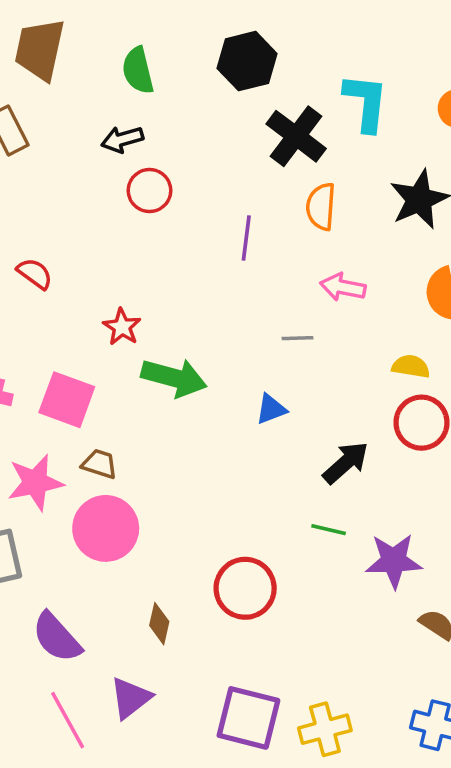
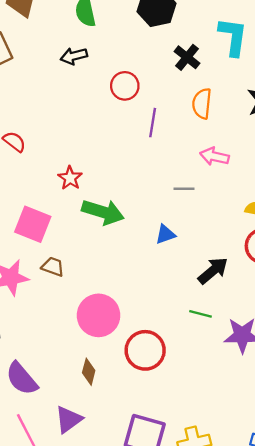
black cross: (296, 136) -> (187, 57), size x0.7
red circle: (150, 191) -> (125, 86), moved
pink circle: (106, 528) -> (99, 315), moved

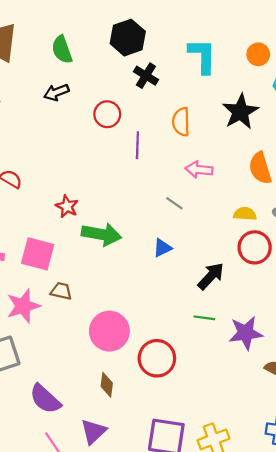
black cross: (187, 57) -> (146, 76), moved
gray line: (184, 189) -> (174, 203), turned 42

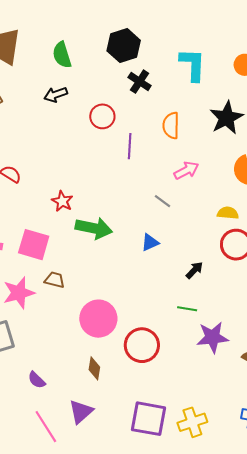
pink arrow: (199, 170) -> (186, 170), turned 145
black arrow: (211, 276) -> (194, 270), size x0.7
purple star: (246, 333) -> (212, 337), moved
purple semicircle: (45, 399) -> (37, 380), size x0.6

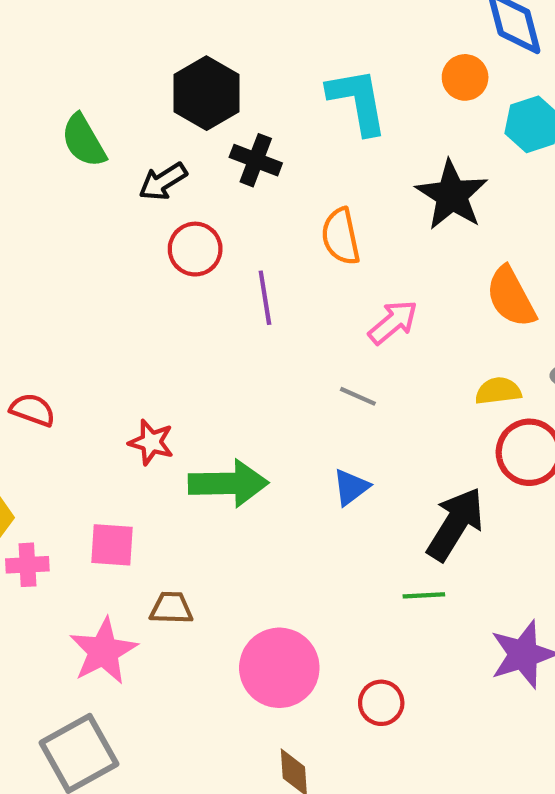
black arrow: (56, 95) -> (163, 181), moved
pink square: (34, 245) -> (112, 545), size x0.7
black arrow: (194, 270) -> (455, 524), size x1.8
green line: (187, 309) -> (424, 595), moved
red circle: (142, 345) -> (381, 703), size x0.6

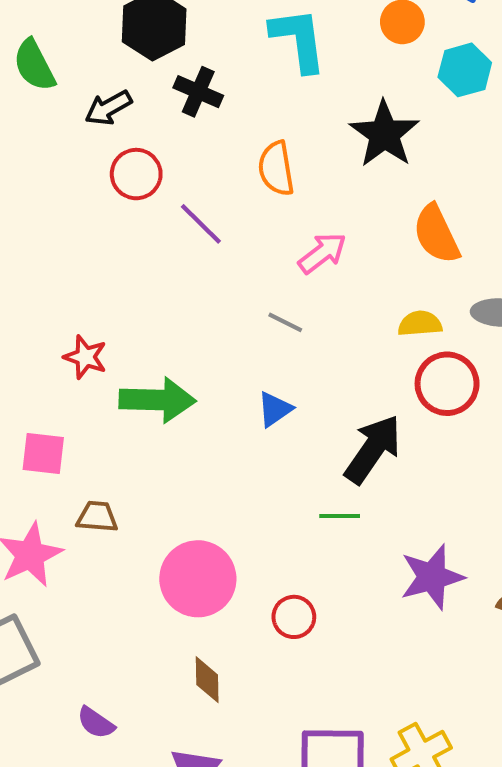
purple line: (265, 298) -> (201, 224), turned -39

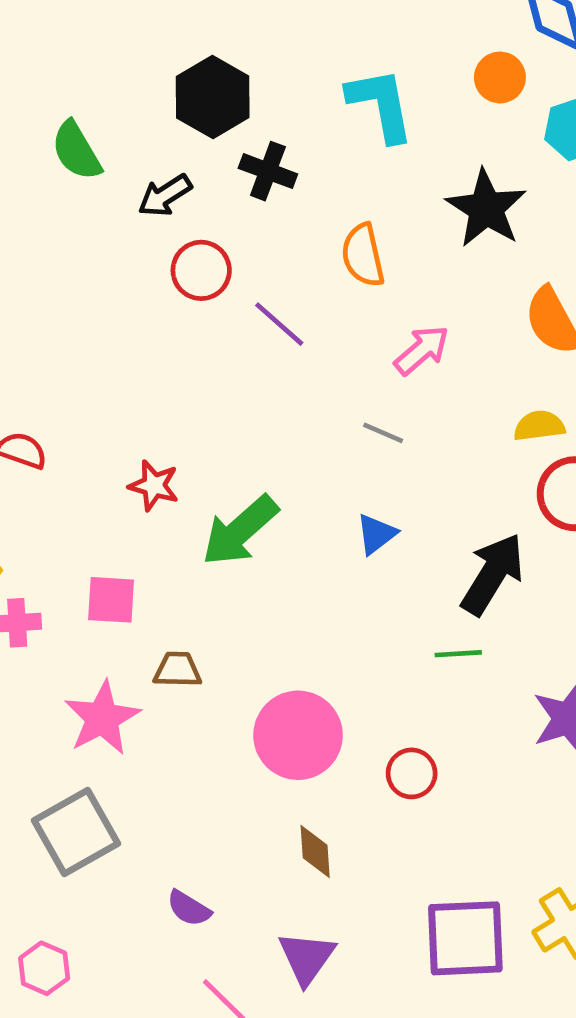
green arrow: (157, 400) -> (240, 531), turned 140

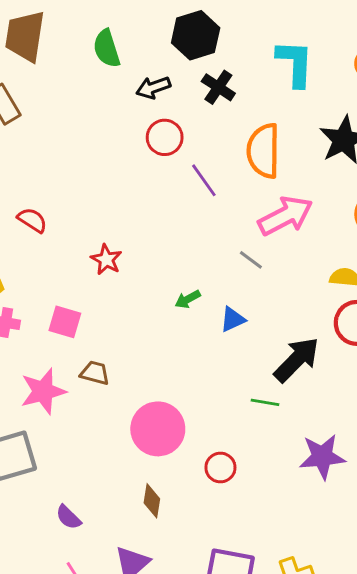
orange semicircle: (363, 255) -> (263, 151), size x1.4
pink arrow: (422, 350) -> (285, 216), size x1.5
green arrow: (240, 531) -> (188, 299), moved, size x0.5

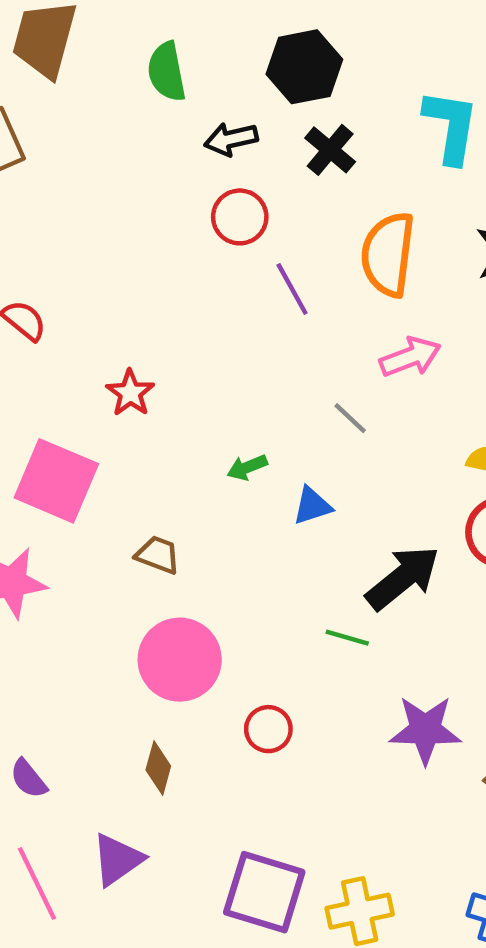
pink arrow: (285, 216) -> (410, 357), size x0.7
pink square: (65, 322) -> (56, 481), size x1.6
brown trapezoid: (95, 373) -> (158, 555), moved

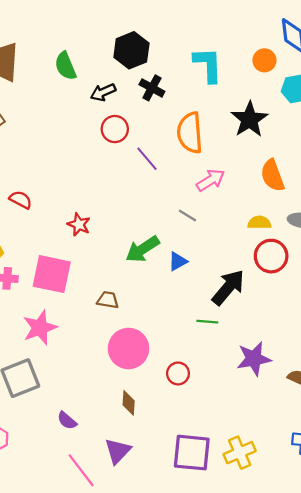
green arrow: (247, 467) -> (143, 249), size x1.8

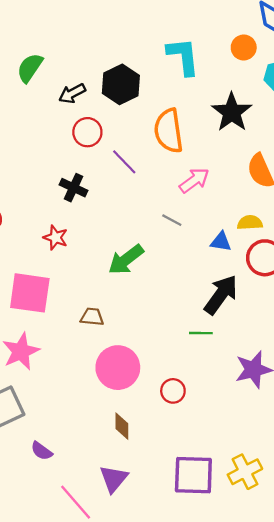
black hexagon: (131, 50) -> (121, 84), moved
green semicircle: (65, 66) -> (30, 68), turned 60
black cross: (152, 88) -> (73, 188), moved
blue triangle: (178, 261) -> (221, 242), moved, turned 42
purple semicircle: (67, 421) -> (42, 451), moved

